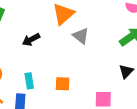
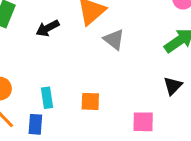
black arrow: (31, 40) -> (48, 28), moved

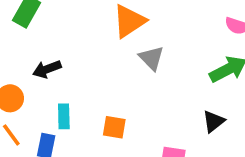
black arrow: (48, 28) -> (47, 69), moved

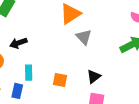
black triangle: (214, 121) -> (94, 76), moved

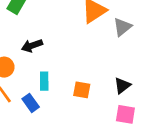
gray triangle: (84, 37) -> (122, 27), moved, turned 35
blue rectangle: (17, 91) -> (31, 103), turned -48

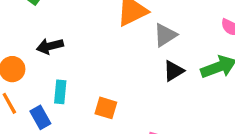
black triangle: (122, 86) -> (174, 71), moved

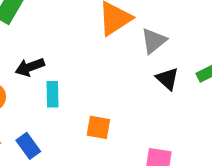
black triangle: (174, 71) -> (167, 79), turned -40
cyan rectangle: (60, 92) -> (52, 94), moved

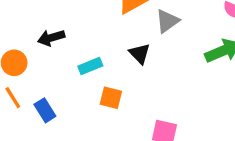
black triangle: (167, 79) -> (140, 54), moved
cyan rectangle: (52, 94) -> (90, 66), moved, turned 65

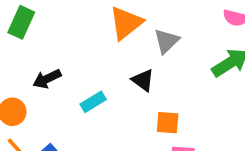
orange square: (111, 98) -> (168, 123), moved

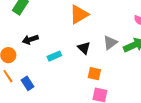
gray triangle: (166, 41) -> (110, 43), moved

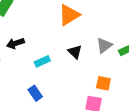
orange square: (94, 74) -> (103, 83), moved
blue rectangle: (28, 83) -> (35, 93), moved

